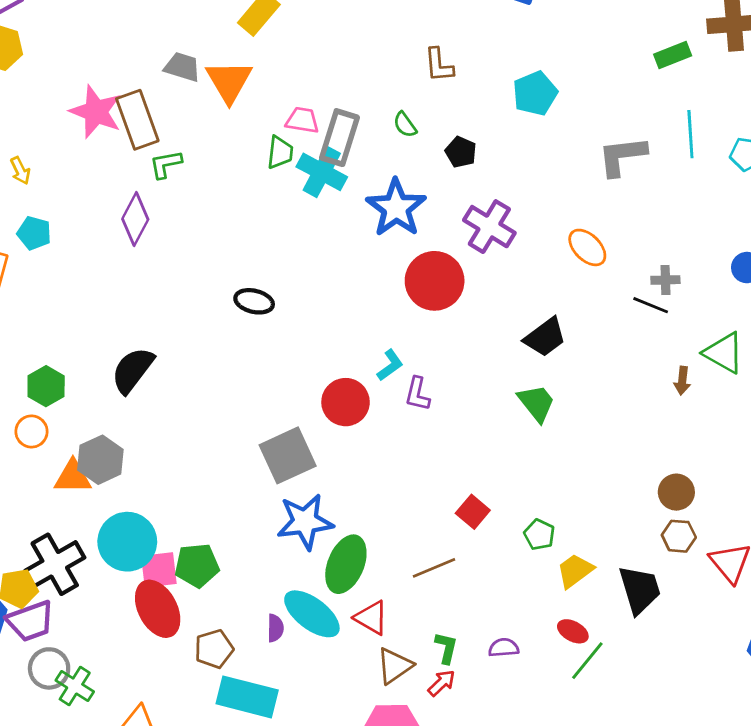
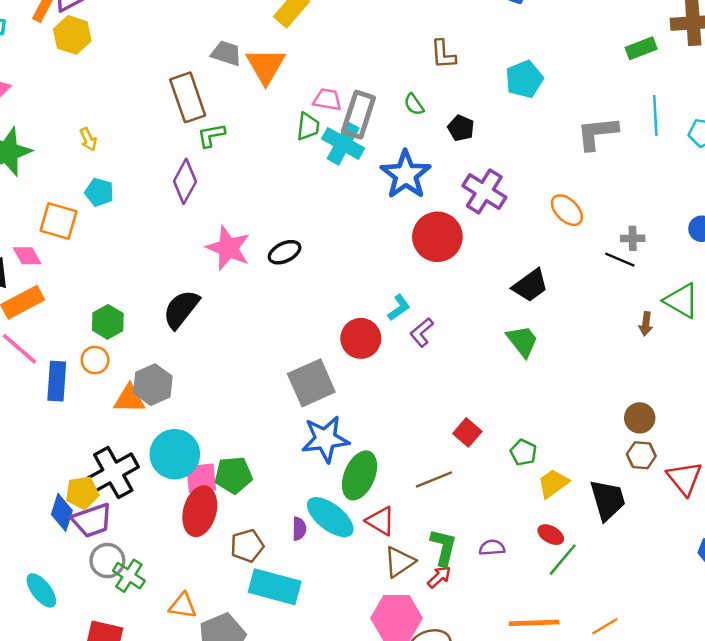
pink star: (96, 112) -> (228, 248), moved
black ellipse: (254, 301) -> (285, 252), turned -40
purple L-shape: (417, 394) -> (422, 332), turned 36
red ellipse: (158, 609) -> (200, 511), turned 42
green L-shape: (446, 648) -> (443, 547), size x1.4

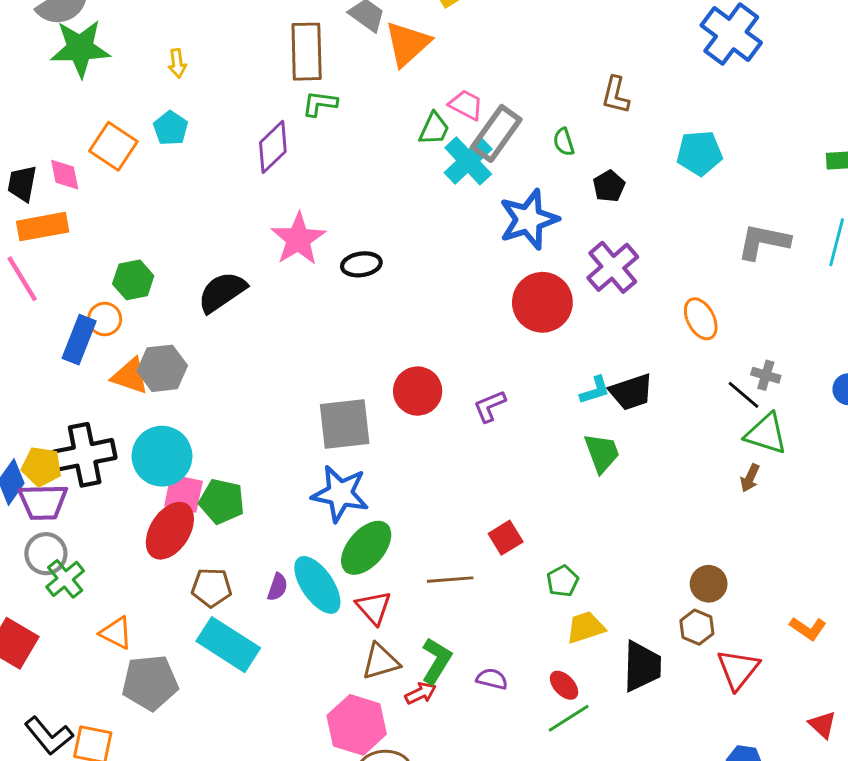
green triangle: (681, 301) -> (766, 434), moved, turned -30
cyan L-shape: (399, 308) -> (595, 390), moved
blue rectangle: (57, 381) -> (79, 340), moved

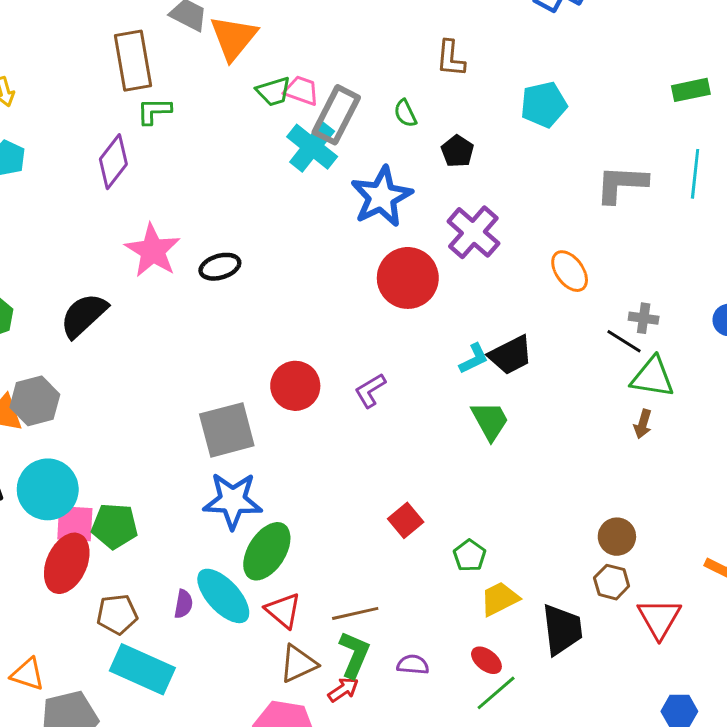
green trapezoid: (434, 129) -> (274, 91), moved, turned 57
brown line: (450, 580) -> (355, 613), moved

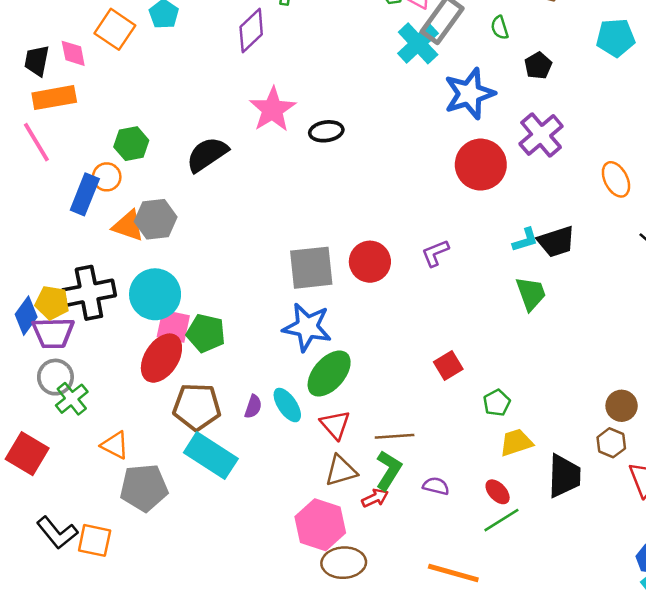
red circle: (295, 386) -> (370, 262), moved
cyan ellipse: (223, 596) -> (287, 405), size x0.7
brown pentagon: (117, 614) -> (197, 407), size x1.4

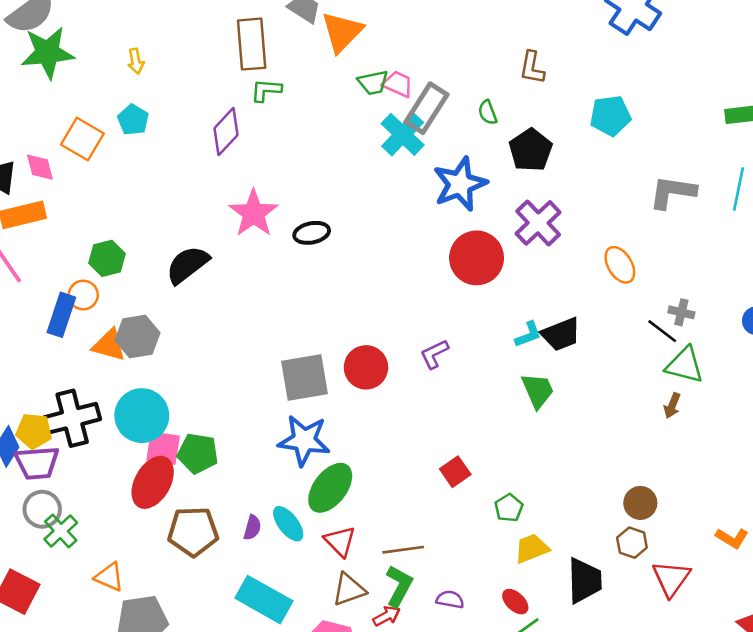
black pentagon: (538, 66) -> (531, 150), size x1.5
cyan rectangle: (211, 456) -> (264, 600), moved

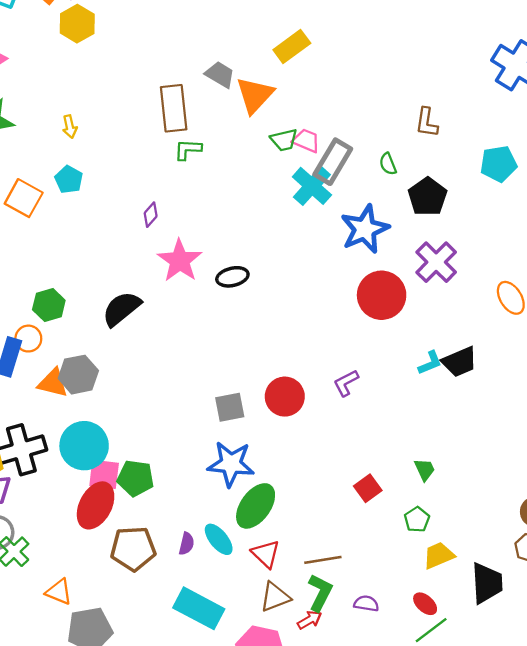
purple diamond: (226, 132) -> (151, 215), moved, size x0.6
gray square: (305, 378) -> (230, 407), size x0.7
green trapezoid: (538, 391) -> (425, 470), moved, size x0.7

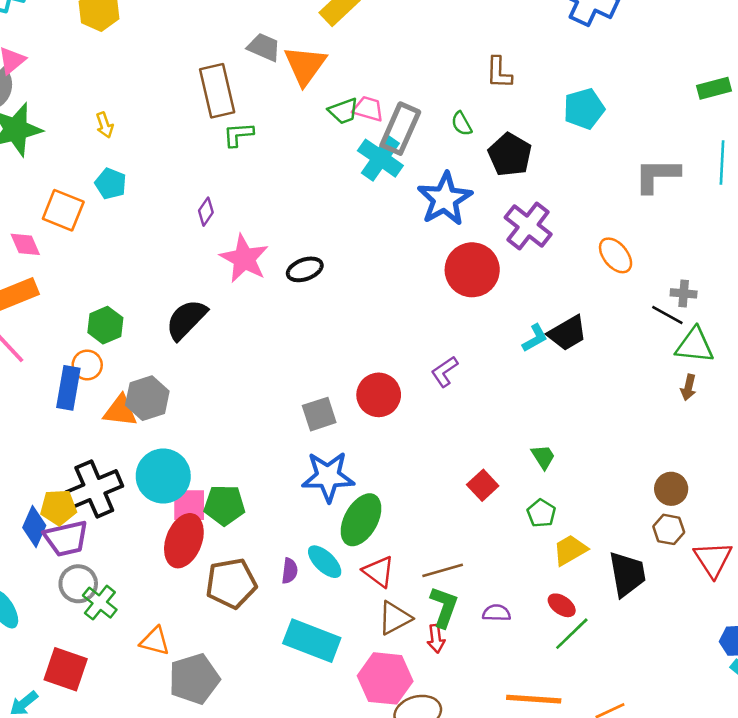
red arrow: (310, 620) -> (436, 639), turned 120

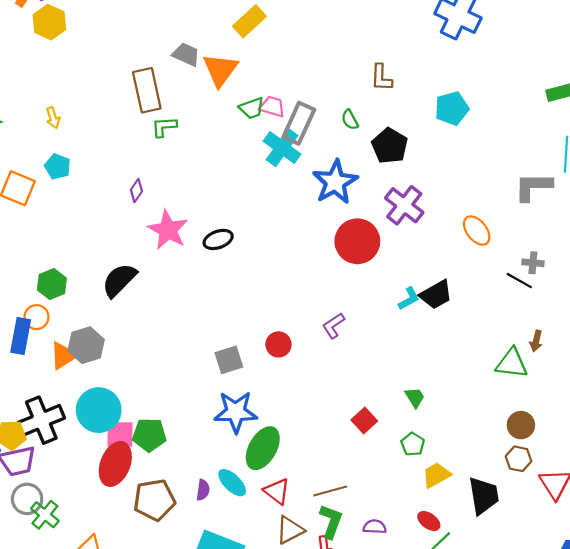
gray L-shape: (657, 175) -> (533, 187), moved
green triangle: (695, 345) -> (512, 363), moved
red circle: (379, 395) -> (279, 344), size x0.7
orange triangle: (120, 411) -> (64, 356), turned -40

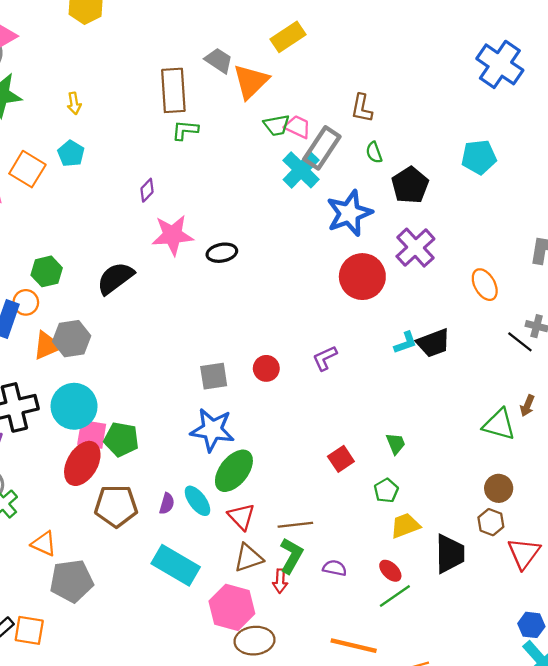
brown L-shape: (381, 78) -> (362, 108), moved
pink star: (168, 230) -> (173, 235), turned 30

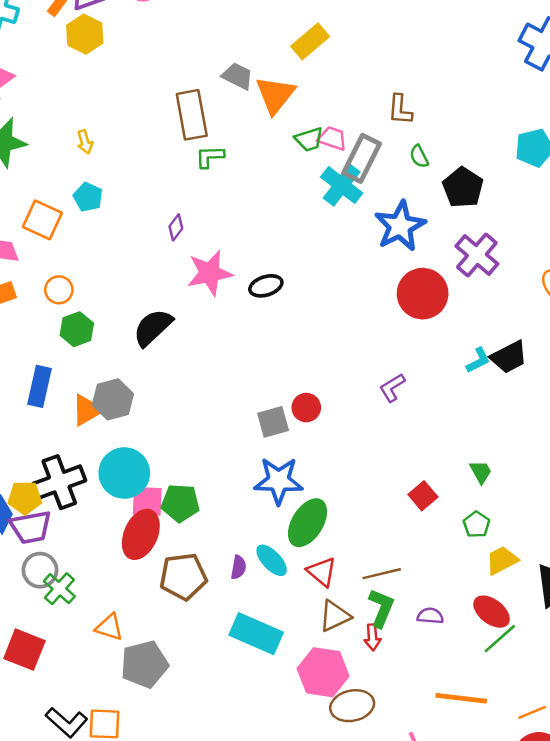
orange circle: (26, 302) -> (59, 290), moved
red circle: (266, 368) -> (306, 408), moved
red ellipse: (390, 571) -> (492, 612), size x1.4

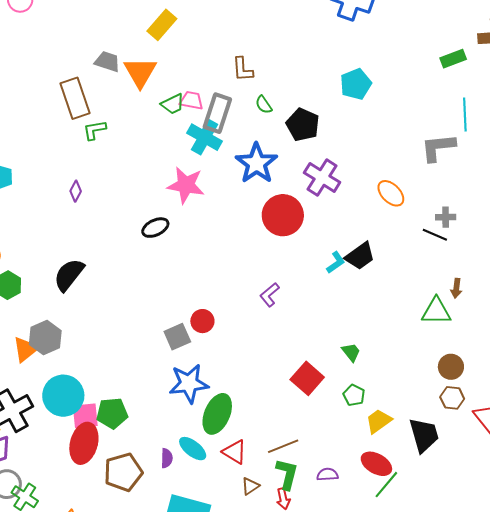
pink star: (210, 273) -> (186, 185), moved, turned 30
red square: (423, 496) -> (307, 378), size x1.4
brown triangle: (335, 616) -> (250, 486), size x0.7

